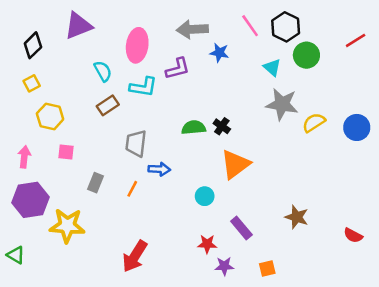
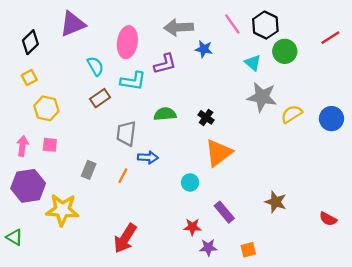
green semicircle: (194, 127) -> (165, 114), moved
pink square: (66, 152) -> (50, 145), moved

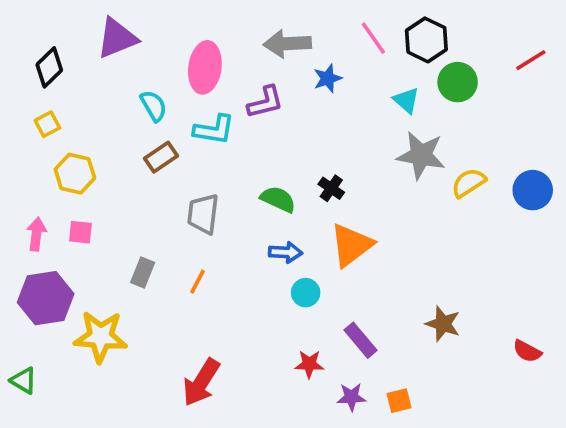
blue star: (204, 49) -> (328, 78), turned -30
green semicircle: (165, 114) -> (278, 199), moved, turned 30
blue arrow: (148, 157) -> (285, 252), moved
purple star: (208, 247) -> (351, 397), moved

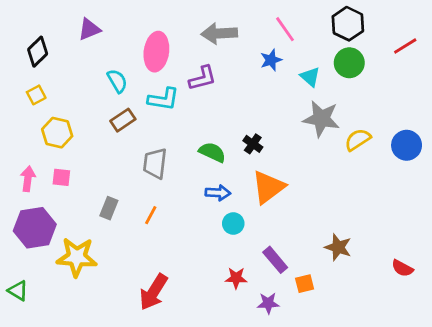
purple triangle: (117, 38) -> (89, 29), size x0.7
black hexagon: (426, 40) -> (348, 24), moved
blue star: (328, 78) -> (271, 60), moved
orange square: (399, 401) -> (305, 284), moved

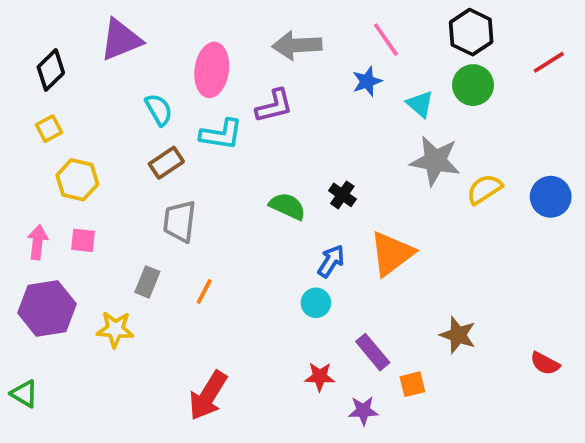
purple triangle: (89, 29) -> (121, 40), size x1.4
gray trapezoid: (155, 163) -> (180, 221), moved
orange triangle: (268, 187) -> (392, 254), moved
blue arrow: (218, 193) -> (331, 261), moved, turned -60
yellow star: (77, 257) -> (115, 329), moved, size x0.7

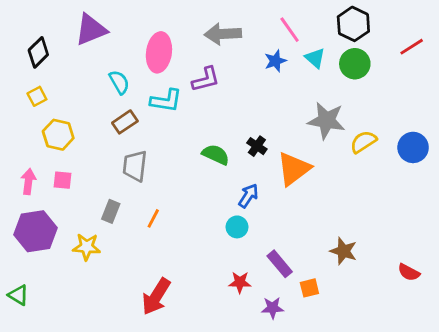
cyan triangle: (420, 104) -> (315, 58), moved
orange triangle: (392, 254) -> (294, 169), moved

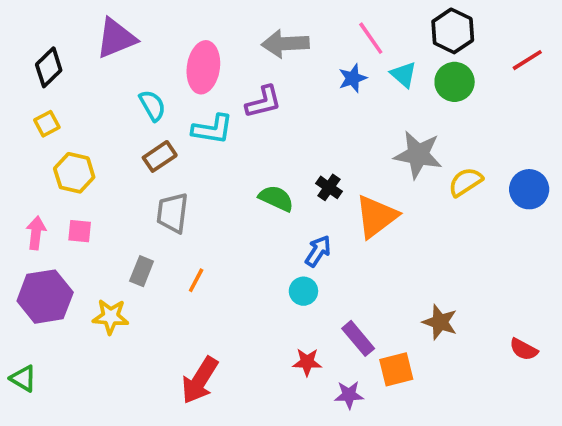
orange square: (309, 288) -> (396, 369), size x1.4

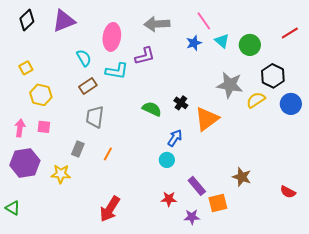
black hexagon: (453, 31) -> (273, 76), moved
black diamond: (49, 67) -> (27, 20), moved

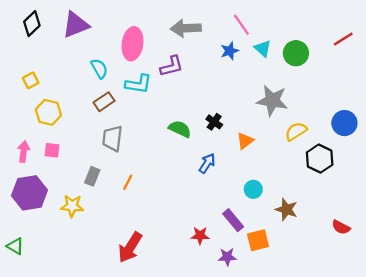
black hexagon: (273, 76) -> (320, 159), moved
yellow semicircle: (256, 100) -> (296, 131), moved
orange triangle: (207, 119) -> (245, 141), size x0.6
cyan circle: (167, 160) -> (253, 189), moved

